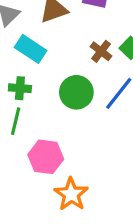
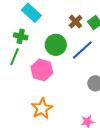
pink hexagon: (46, 157) -> (42, 70), moved

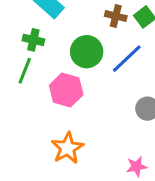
brown cross: (76, 22) -> (116, 16), turned -32

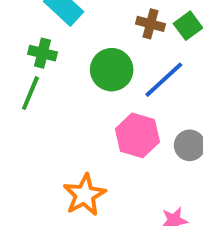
pink hexagon: (66, 90) -> (137, 135), moved

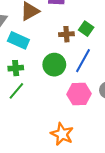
green line: (30, 93) -> (16, 91), turned 36

